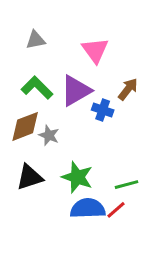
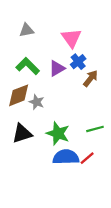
brown arrow: (128, 89) -> (91, 78), moved
purple triangle: (76, 91) -> (57, 68), size x0.7
blue cross: (103, 110) -> (78, 62), moved, turned 32
green line: (126, 185) -> (95, 129), moved

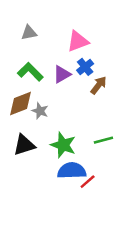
pink triangle: (71, 38) -> (78, 41), turned 45
red line: (87, 158) -> (88, 182), moved

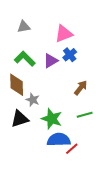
brown arrow: (99, 85) -> (81, 88), moved
brown diamond: (20, 104) -> (17, 85), turned -70
gray star: (40, 111) -> (33, 100), moved

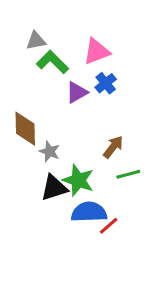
green L-shape: (25, 59) -> (53, 62), moved
brown arrow: (81, 88) -> (113, 147), moved
black triangle: (20, 119) -> (54, 188), moved

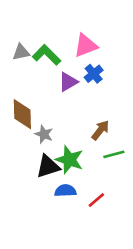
gray triangle: (36, 41) -> (21, 52), moved
blue semicircle: (89, 212) -> (65, 191), moved, size x0.7

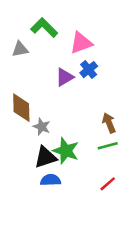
green L-shape: (47, 55) -> (44, 28), moved
brown arrow: (100, 130) -> (109, 123), moved, turned -60
blue semicircle: (65, 191) -> (51, 180), moved
red line: (96, 200) -> (108, 184), moved

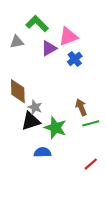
purple triangle: (65, 77) -> (49, 48), moved
brown arrow: (109, 123) -> (81, 107), moved
black triangle: (45, 157) -> (31, 121), moved
red line: (108, 184) -> (91, 164), moved

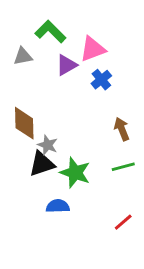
brown arrow: (81, 107) -> (122, 129), moved

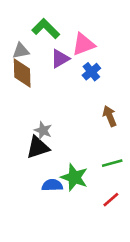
brown diamond: (24, 123) -> (22, 73), moved
green line: (123, 167) -> (112, 163), moved
green star: (75, 173) -> (74, 177), moved

